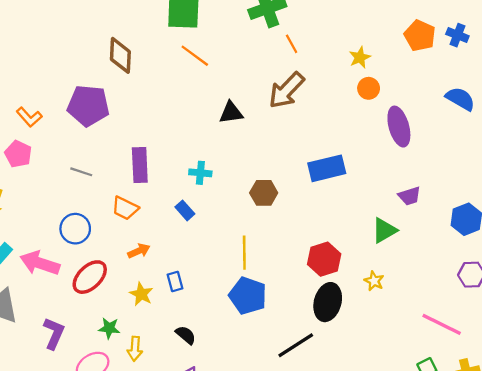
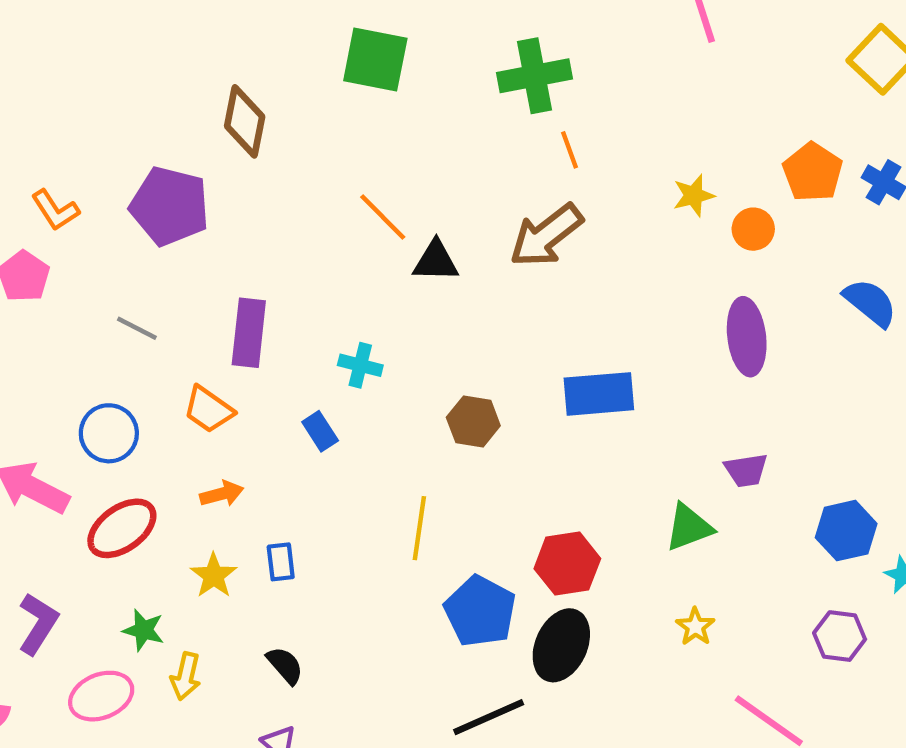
orange line: (195, 56) -> (383, 217), moved
orange circle: (369, 88) -> (753, 229), moved
yellow star: (374, 281) -> (695, 627), moved
blue pentagon: (248, 296) -> (480, 611), moved

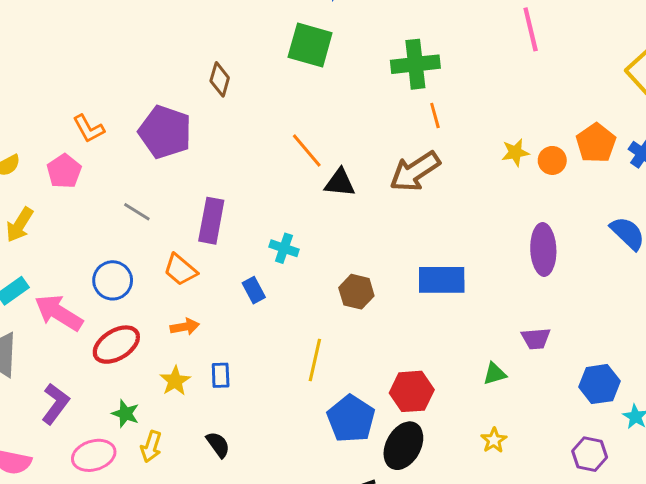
brown diamond: (245, 121) -> (220, 79), size x0.7
orange circle: (753, 229) -> (552, 160), moved
green triangle: (689, 527) -> (495, 374), size x0.7

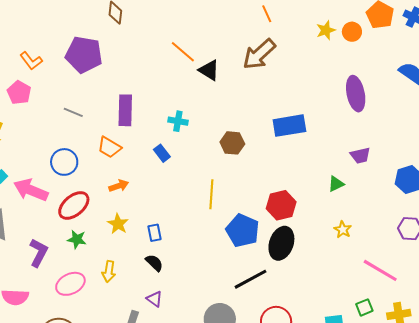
black triangle: (340, 183) -> (209, 70), turned 35
blue rectangle: (221, 375) -> (155, 233), moved
green star: (125, 414) -> (77, 239), moved

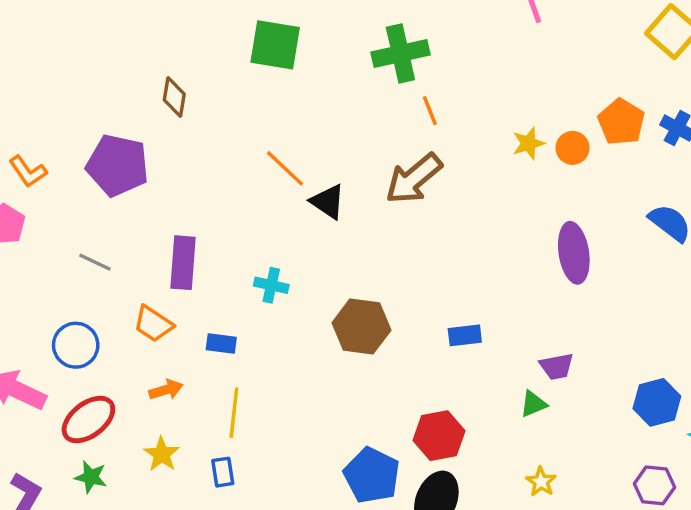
blue rectangle: (289, 126) -> (465, 335), moved, size x0.6
brown hexagon: (232, 143) -> (361, 326), size x1.4
blue rectangle: (162, 153) -> (221, 343), moved, turned -48
purple trapezoid: (360, 155) -> (557, 366), moved
yellow line: (211, 194) -> (234, 413), moved

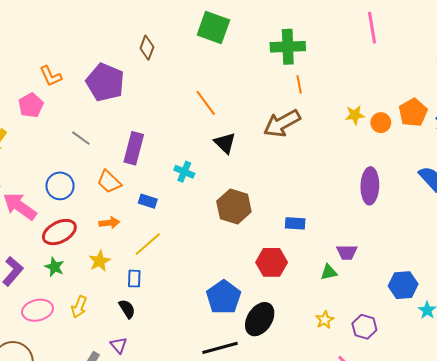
black triangle: (328, 202) -> (225, 143), moved
yellow line: (234, 413) -> (148, 244), turned 32
red hexagon: (439, 436) -> (272, 262), moved
purple hexagon: (655, 485) -> (364, 327), moved

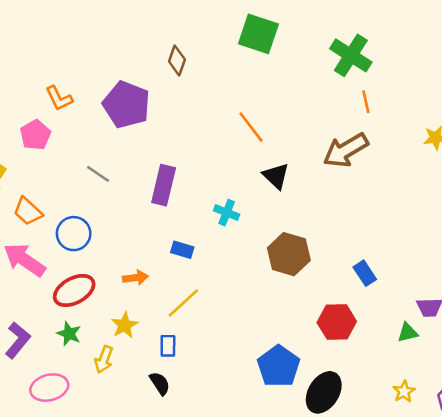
green cross: (288, 47) -> (351, 55), turned 36
orange trapezoid: (109, 182) -> (28, 211), moved
blue rectangle: (295, 223) -> (365, 273), turned 54
yellow arrow: (79, 307) -> (104, 360), moved

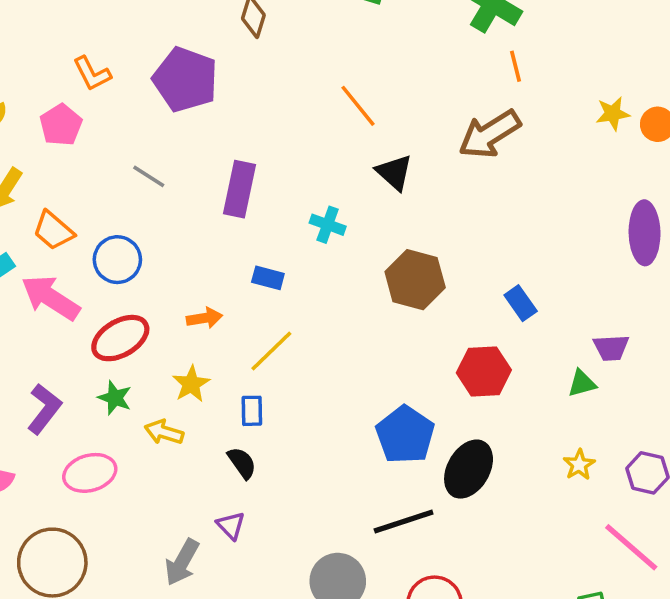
yellow arrow: (104, 360) -> (164, 432), turned 88

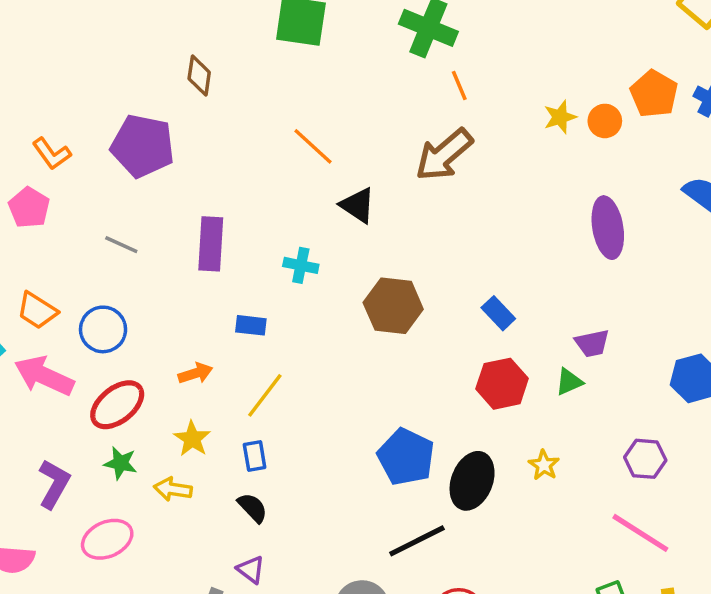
red hexagon: (484, 371) -> (502, 384), moved
yellow star: (579, 465) -> (544, 465), moved

